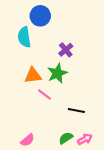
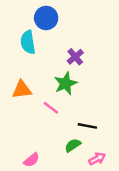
orange triangle: (33, 75) -> (22, 90), moved
green semicircle: (66, 138) -> (73, 145), moved

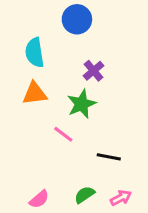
blue circle: (46, 18) -> (77, 19), moved
orange triangle: (22, 90) -> (35, 93), moved
green semicircle: (73, 145) -> (84, 195), moved

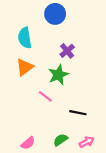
orange triangle: (35, 93) -> (25, 67), turned -30

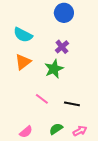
blue circle: (55, 14) -> (64, 13), moved
cyan semicircle: (25, 38) -> (23, 35), turned -54
pink line: (45, 96) -> (42, 99), moved

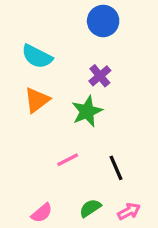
pink line: (42, 99) -> (68, 160), turned -64
black line: (72, 104) -> (116, 168), turned 56

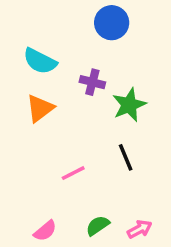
purple cross: (100, 76) -> (92, 82), moved, turned -35
green star: (87, 111) -> (129, 105), moved
black line: (116, 168) -> (126, 157), moved

